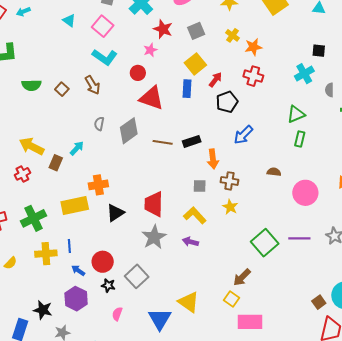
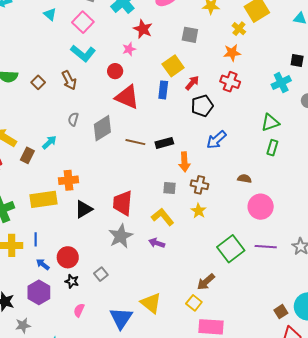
gray square: (196, 31) -> (190, 35), moved, turned 30
yellow cross: (233, 35) -> (239, 29), moved
pink circle: (305, 193) -> (261, 207), moved
gray square: (137, 276) -> (101, 274), size x0.6

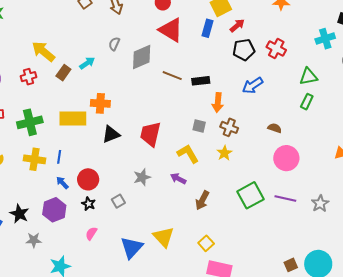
red cross: (230, 82) -> (276, 48), moved
gray star: (121, 236) -> (142, 177), moved, size x0.7
brown arrow: (206, 282) -> (202, 200), moved, turned -30

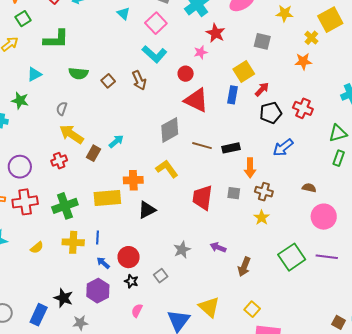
gray semicircle: (114, 44) -> (62, 109), moved
red trapezoid: (150, 134) -> (202, 198), moved
yellow L-shape: (188, 154) -> (167, 169), moved
brown square: (291, 265) -> (339, 322), turned -32

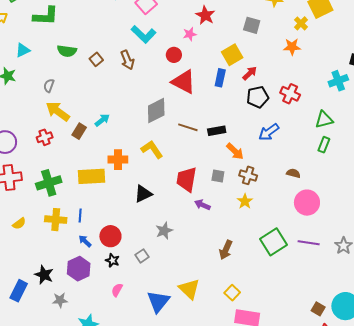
orange arrow: (250, 168) -> (235, 151), turned -48
black triangle: (147, 210) -> (143, 194), moved
purple arrow: (218, 247) -> (202, 205), moved

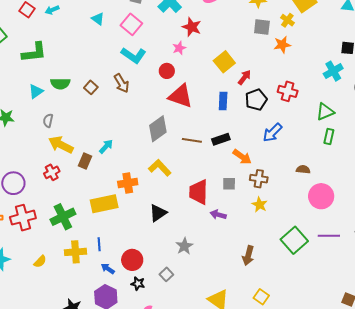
gray square: (252, 25) -> (262, 27), moved
cyan triangle: (23, 50) -> (36, 91), moved
blue rectangle: (220, 78) -> (223, 101), moved

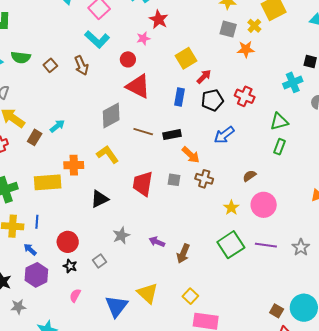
brown semicircle: (303, 169) -> (249, 176), turned -48
yellow star: (260, 205) -> (231, 208), moved
purple arrow: (218, 215) -> (157, 242), moved
blue arrow: (108, 269) -> (30, 249), moved

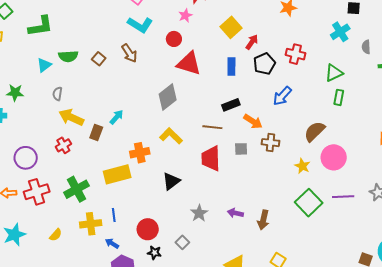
brown line: (143, 132) -> (212, 127), moved
brown semicircle: (249, 176) -> (314, 131), size x1.6

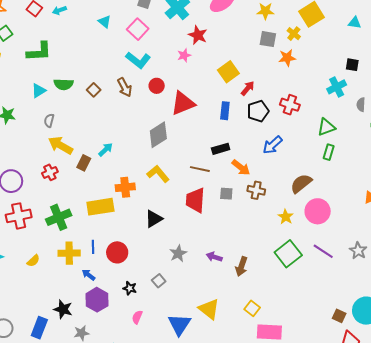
red circle: (174, 39) -> (157, 86), moved
red triangle: (189, 63) -> (183, 103), turned -44
purple line: (343, 197) -> (323, 251), turned 30
red circle: (148, 229) -> (117, 252), moved

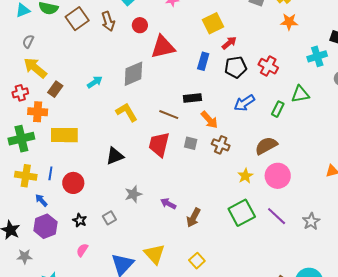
orange star: (287, 58) -> (289, 22), moved
brown square: (94, 90) -> (77, 19), size x1.6
cyan arrow: (106, 150) -> (95, 82), moved
green rectangle: (329, 152) -> (278, 109), moved
orange cross: (125, 187) -> (38, 112), moved

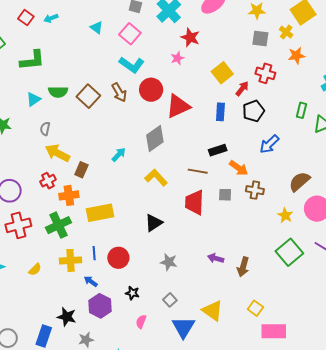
red circle: (140, 25) -> (151, 90), size x1.5
red cross: (268, 66) -> (265, 73), moved
green rectangle: (278, 109) -> (301, 110), moved
gray star: (133, 194) -> (169, 262), moved, turned -30
gray square: (109, 218) -> (170, 300), moved

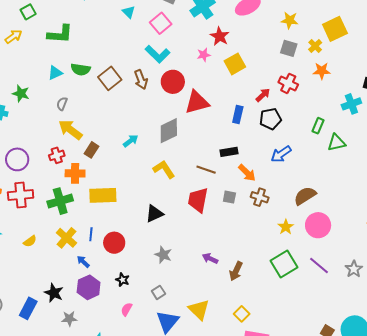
yellow square: (222, 73) -> (235, 64), moved
yellow cross: (71, 260) -> (66, 238), turned 35

